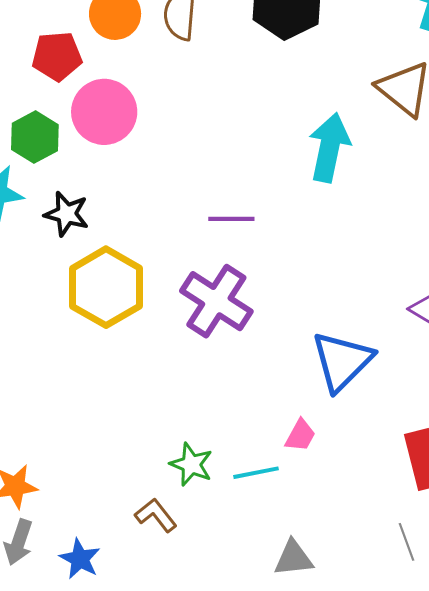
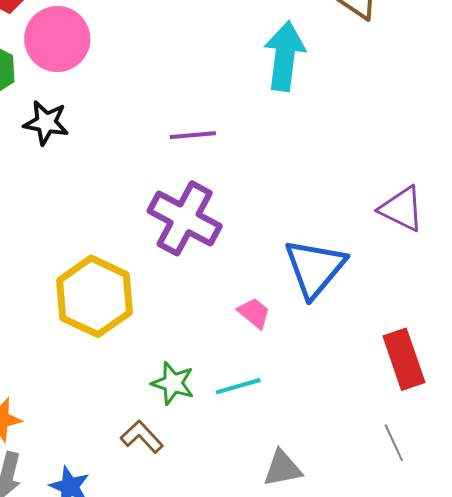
black star: (67, 214) -> (46, 123), moved
yellow hexagon: (106, 287) -> (95, 296), moved
pink trapezoid: (300, 435) -> (254, 313), moved, turned -75

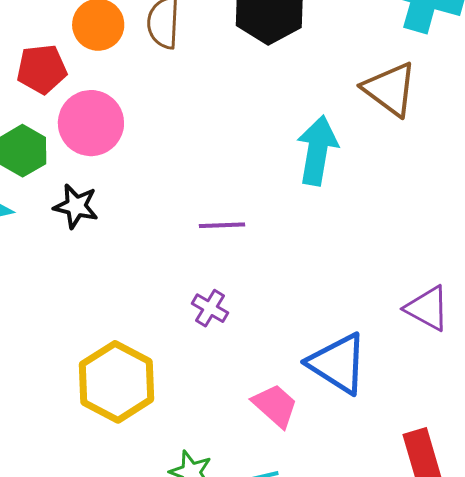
purple cross: (185, 218) -> (210, 308), size x0.5
blue triangle: (315, 268) -> (338, 363), turned -40
pink trapezoid: (254, 313) -> (275, 406), size x1.4

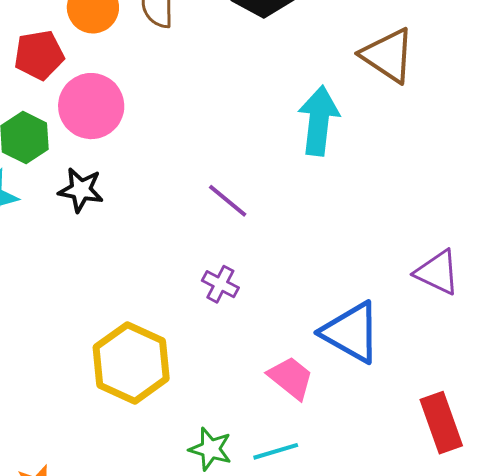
purple line: (222, 225) -> (228, 201), turned 45

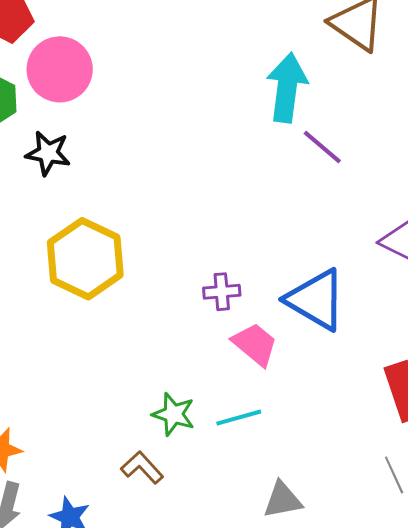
purple line: (228, 201) -> (322, 147), moved
purple cross: (220, 284) -> (222, 292), moved, turned -33
yellow hexagon: (131, 363) -> (85, 259), moved

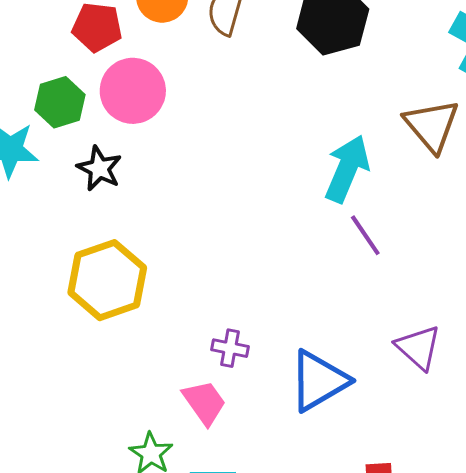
blue triangle: (316, 300) -> (319, 381), turned 44
pink trapezoid: (255, 344) -> (204, 402), moved

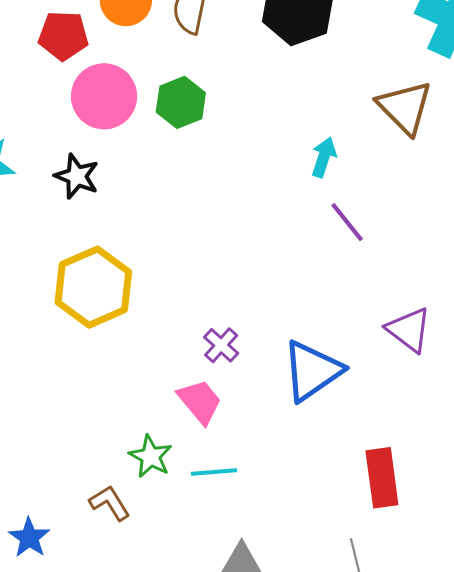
green hexagon: (60, 102) -> (181, 102), moved
cyan arrow: (347, 169) -> (324, 157), size x0.6
purple cross: (230, 348) -> (221, 345), turned 36

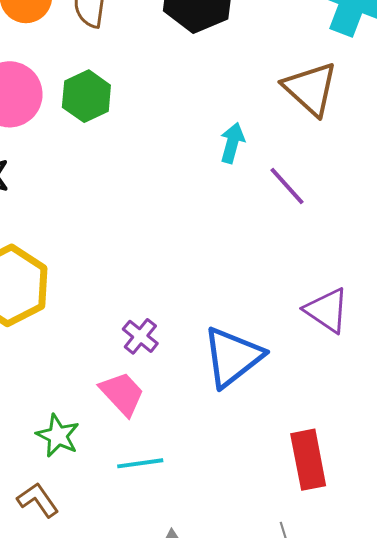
purple line: (347, 222) -> (287, 186), moved
green star: (151, 456) -> (58, 436), moved

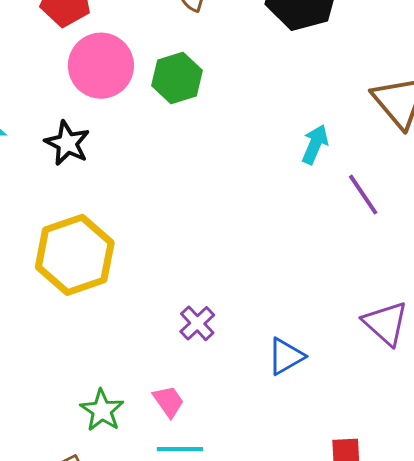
blue triangle: (233, 357) -> (286, 356), size x0.6
pink trapezoid: (122, 394) -> (169, 401), moved, size x0.7

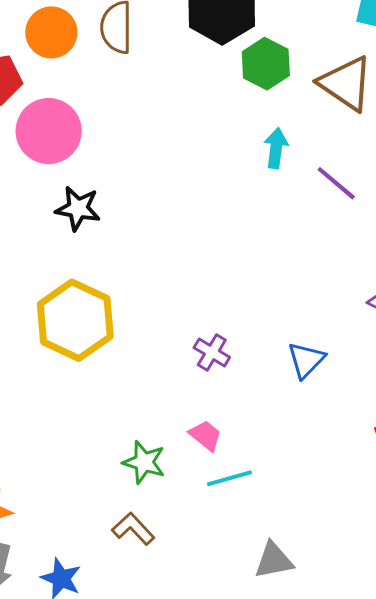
green hexagon: (177, 78) -> (266, 64), moved
black star: (67, 143) -> (78, 208), moved

